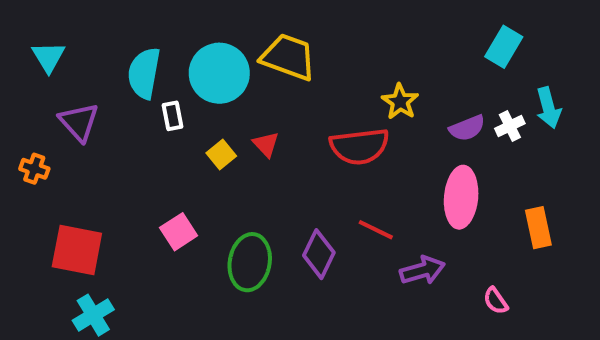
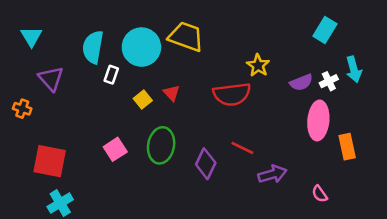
white rectangle: (172, 116) -> (111, 75), turned 30
pink ellipse: (461, 197) -> (318, 120), moved
green ellipse: (250, 262) -> (161, 145), moved

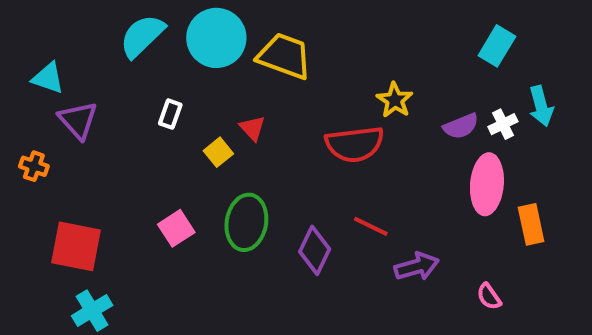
cyan triangle: (31, 37) -> (48, 78), moved, turned -40
cyan semicircle: (93, 47) -> (142, 36), moved, turned 36
cyan circle: (141, 47) -> (216, 38), moved
red triangle: (172, 93) -> (252, 128), moved

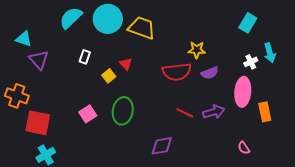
yellow star: (395, 100) -> (197, 50), turned -30
purple semicircle: (461, 126) -> (210, 73), moved
orange cross: (34, 166) -> (17, 96), moved, size x1.6
purple diamond: (315, 250) -> (162, 146), moved, turned 55
purple arrow: (417, 266) -> (214, 112), moved

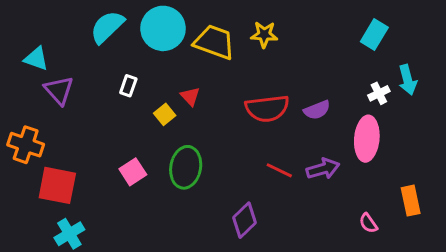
yellow star: (197, 50) -> (264, 34), moved
orange rectangle: (265, 112) -> (411, 201), moved
purple diamond: (162, 146) -> (245, 220), turned -35

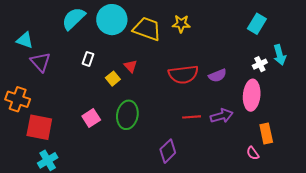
red line: (279, 170) -> (192, 117), turned -30
orange rectangle: (411, 201) -> (266, 133), moved

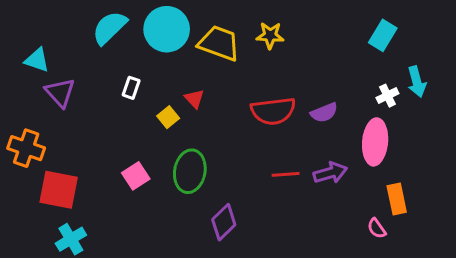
purple diamond: (168, 151) -> (224, 222), moved

